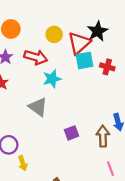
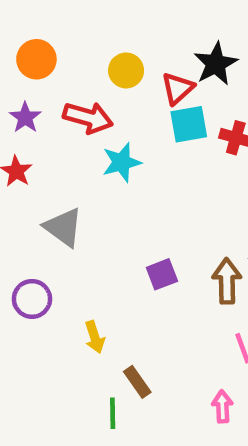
red triangle: (79, 43) -> (178, 88), size x0.7
gray triangle: (38, 107) -> (63, 227), moved
yellow arrow: (23, 163) -> (95, 337), moved

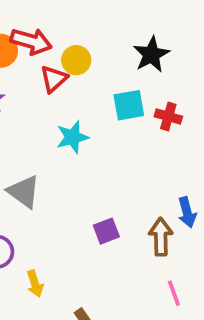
red triangle: (178, 88) -> (54, 79), moved
red arrow: (88, 118) -> (31, 41), moved
yellow arrow: (95, 337) -> (35, 284), moved

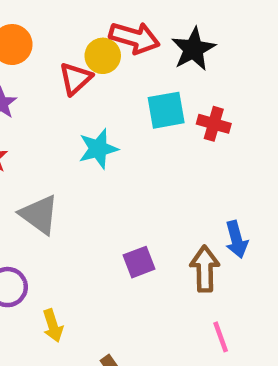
red arrow: (31, 41) -> (134, 38), moved

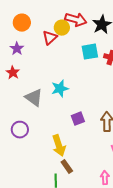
cyan star: (98, 149) -> (60, 89), moved
yellow arrow: (53, 326) -> (59, 146), moved, size x1.5

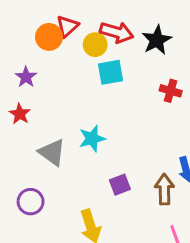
orange circle: (22, 23) -> (49, 37), moved
red triangle: (50, 38) -> (67, 26), moved
cyan square: (90, 52) -> (111, 72), moved

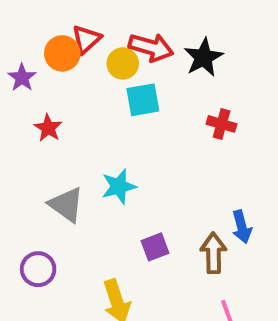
purple star: (26, 77) -> (22, 78), moved
red star: (20, 114) -> (48, 128), moved

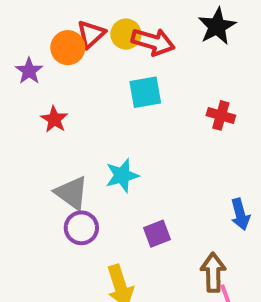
black star: (203, 57) -> (217, 26), moved
yellow circle: (123, 63) -> (126, 34), moved
brown arrow: (213, 253) -> (213, 272), moved
purple circle: (38, 269) -> (81, 228), moved

